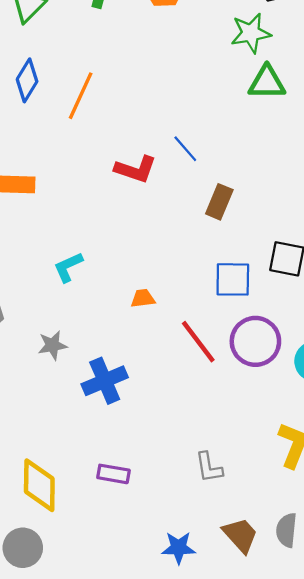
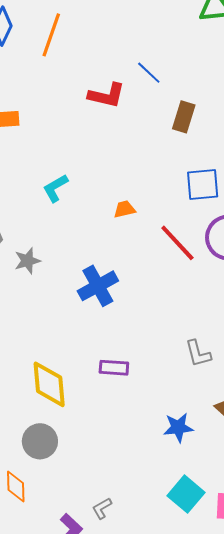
gray star: (52, 345) -> (27, 261), moved

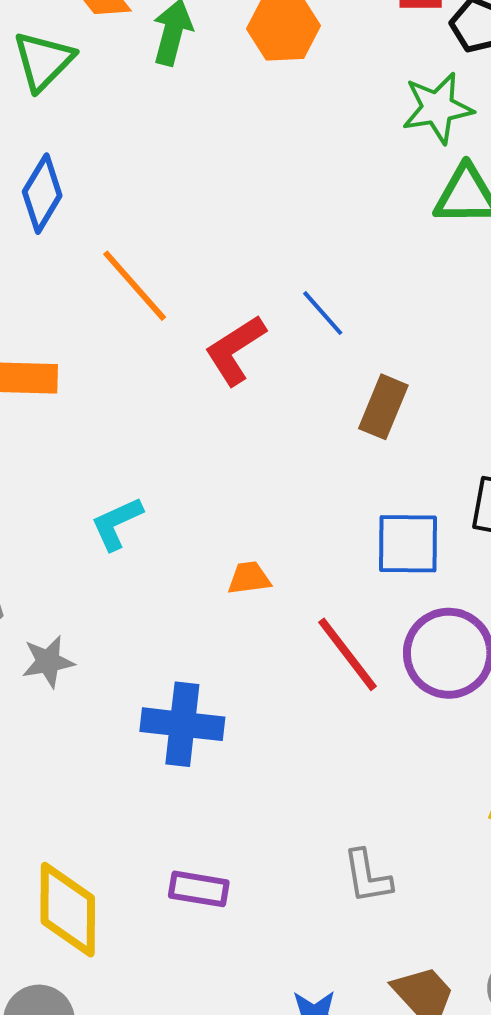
orange line: (51, 35) -> (135, 286), moved, turned -66
red L-shape: (107, 95) -> (235, 350), turned 129
blue cross: (98, 286) -> (182, 724), turned 30

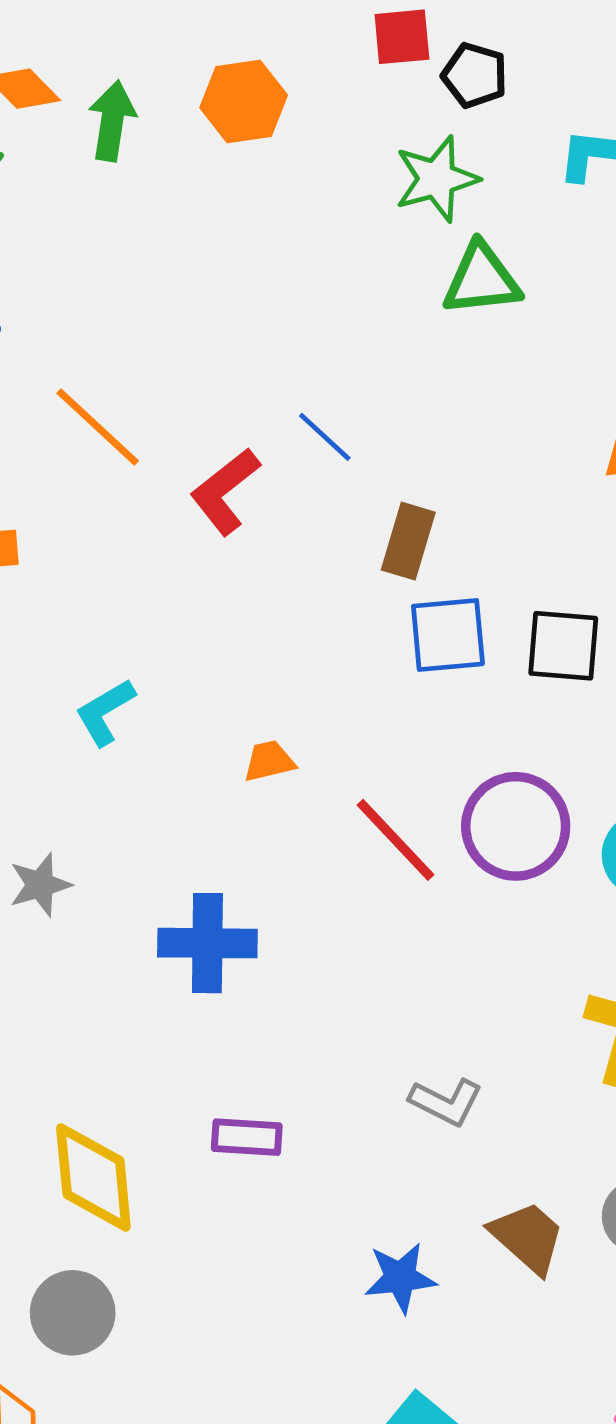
blue square: (408, 544) -> (448, 635), moved
gray L-shape: (367, 877) -> (446, 1102), turned -48

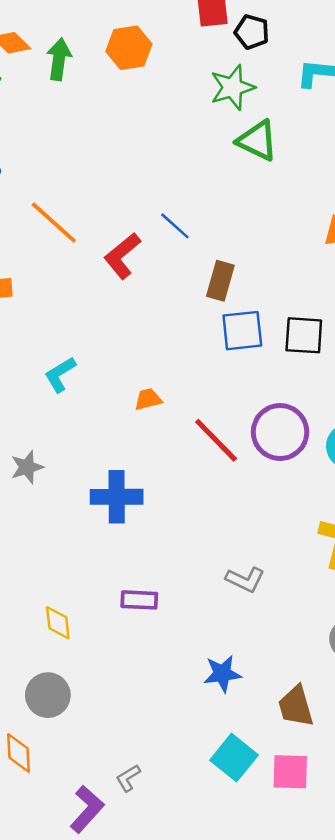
green triangle: (482, 279) -> (257, 141), turned 33
yellow diamond: (93, 1178) -> (58, 623), size x0.6
brown trapezoid: (528, 1237) -> (296, 706), moved, turned -147

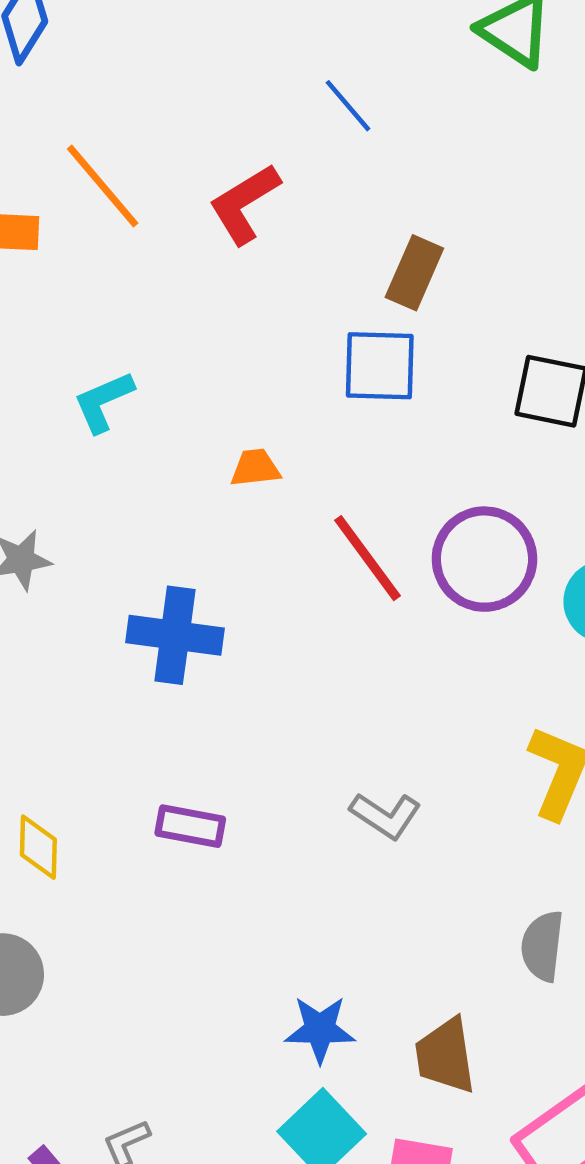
orange line: (54, 223) -> (103, 186), moved
blue line: (175, 226) -> (348, 106), moved
blue square: (242, 331) -> (380, 366), moved
blue star: (222, 674) -> (320, 1029), moved

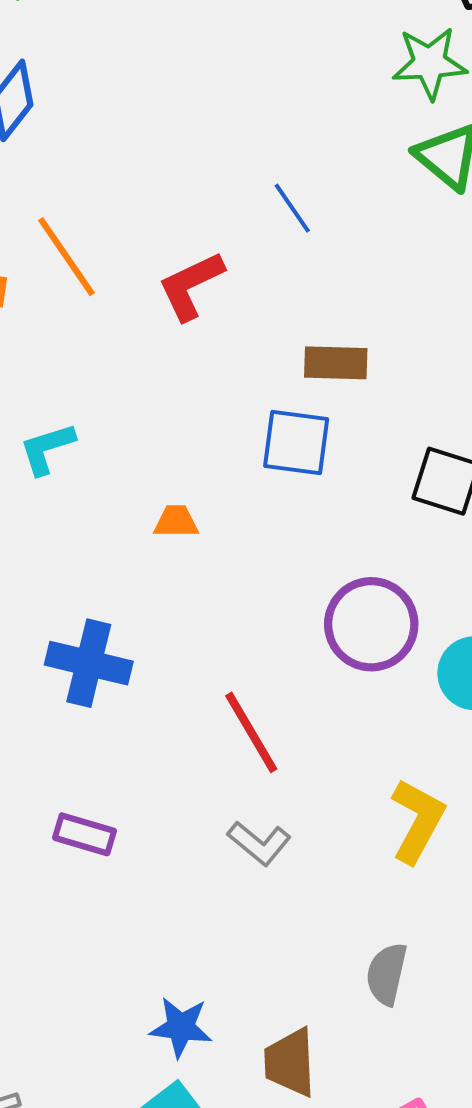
brown rectangle: (414, 273) -> (336, 363), turned 62
red line: (368, 558) -> (251, 732), moved

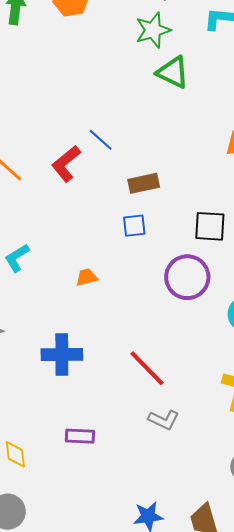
blue line: (292, 208) -> (101, 140), moved
blue square: (296, 442) -> (134, 226), size x0.7
purple circle: (371, 624) -> (187, 277), moved

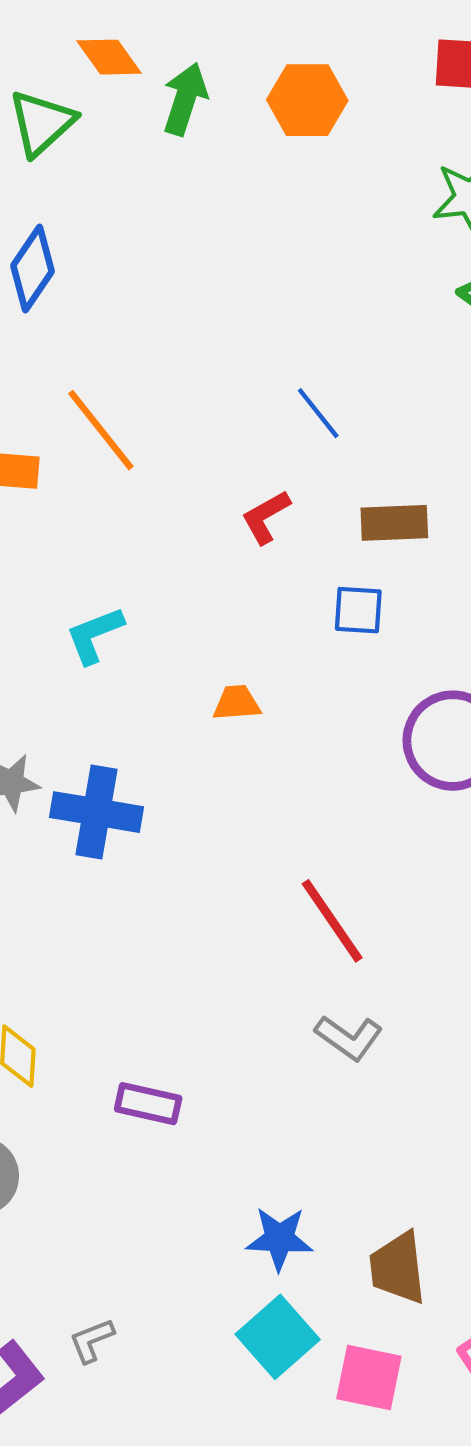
red L-shape: (66, 164) -> (266, 517), moved, size x0.7
blue cross: (62, 355) -> (97, 812), moved
purple rectangle: (80, 436) -> (148, 1104), moved

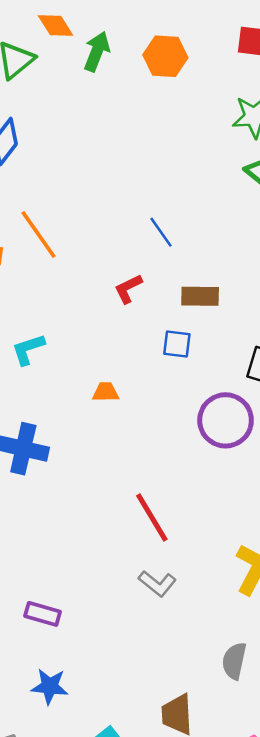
blue star: (279, 1239) -> (50, 686), moved

